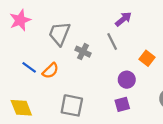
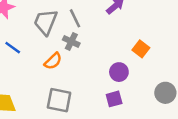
gray line: (112, 41) -> (75, 18), moved
blue line: (29, 67) -> (13, 48), moved
orange semicircle: (50, 71) -> (53, 61), moved

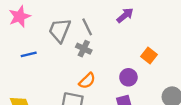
blue line: (13, 48) -> (29, 54), turned -49
orange semicircle: (53, 61) -> (87, 81), moved

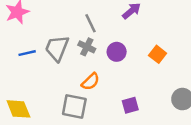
gray trapezoid: (60, 30) -> (57, 48), moved
purple circle: (128, 77) -> (117, 52), moved

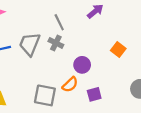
purple circle: (117, 52) -> (82, 65), moved
orange semicircle: (91, 82) -> (70, 85), moved

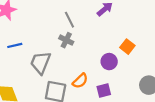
gray trapezoid: (30, 44) -> (41, 63), moved
purple circle: (82, 65) -> (109, 62), moved

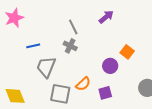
blue line: (15, 45) -> (33, 46), moved

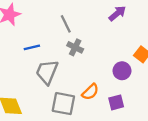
gray line: (73, 27) -> (66, 24), moved

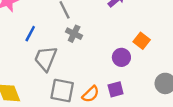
blue line: (32, 47) -> (30, 34), turned -49
orange semicircle: (90, 92) -> (91, 94), moved

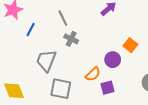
blue line: (30, 34) -> (31, 29), moved
orange semicircle: (91, 94) -> (93, 74), moved

